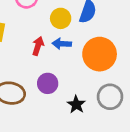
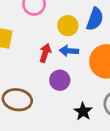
purple circle: (48, 83) -> (60, 80), moved

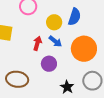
blue arrow: (69, 51) -> (55, 41), turned -144

